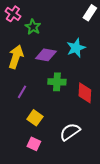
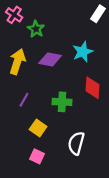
green cross: (57, 82) -> (62, 102), moved
red diamond: (85, 93) -> (93, 88), moved
white semicircle: (70, 132) -> (76, 143), turned -40

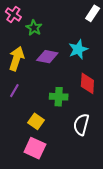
purple line: (24, 100) -> (14, 91), moved
white semicircle: (76, 143) -> (81, 124), moved
pink square: (37, 156) -> (35, 148), size x1.5

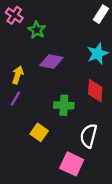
cyan star: (78, 49) -> (98, 54), moved
yellow arrow: (16, 59) -> (18, 75), moved, size x0.7
pink square: (35, 148) -> (72, 164), moved

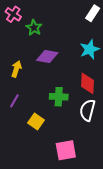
purple line: (15, 99) -> (14, 101), moved
white semicircle: (89, 136) -> (88, 110), moved
pink square: (72, 164) -> (66, 150), turned -35

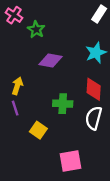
yellow arrow: (16, 69) -> (17, 86), moved
purple line: (14, 101) -> (15, 108), turned -48

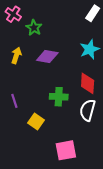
yellow arrow: (17, 86) -> (16, 55), moved

